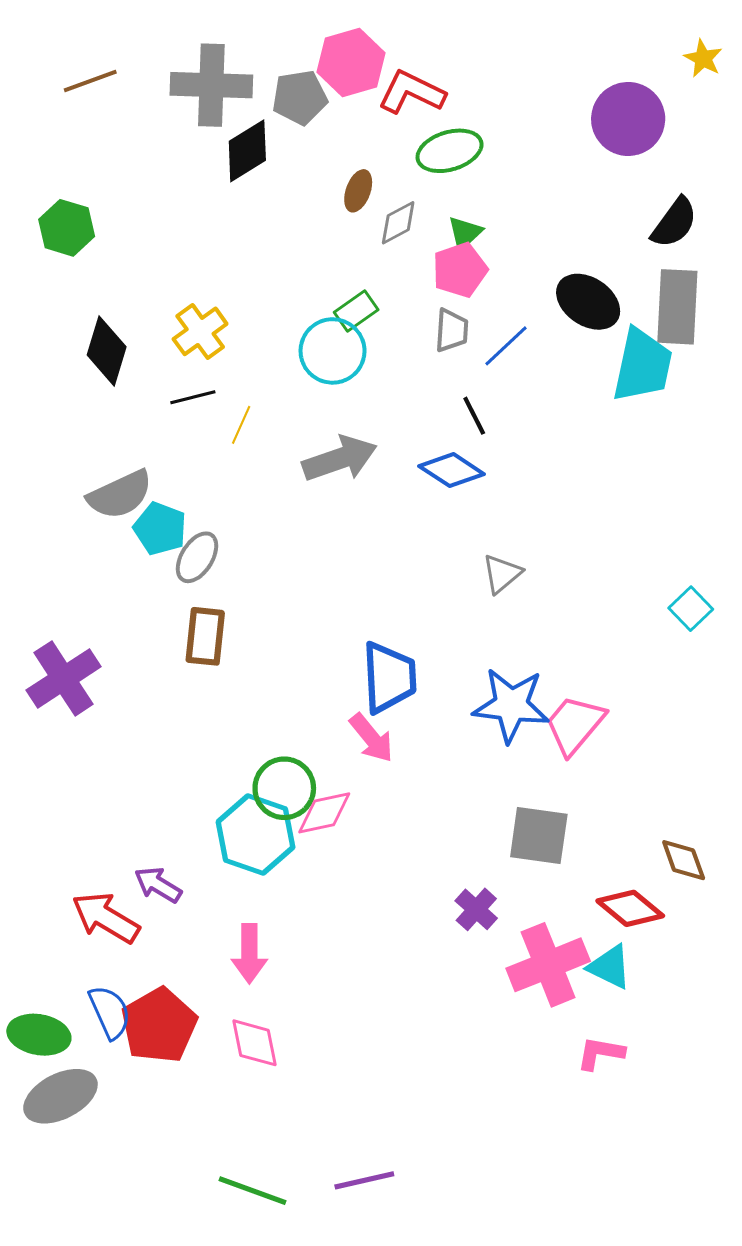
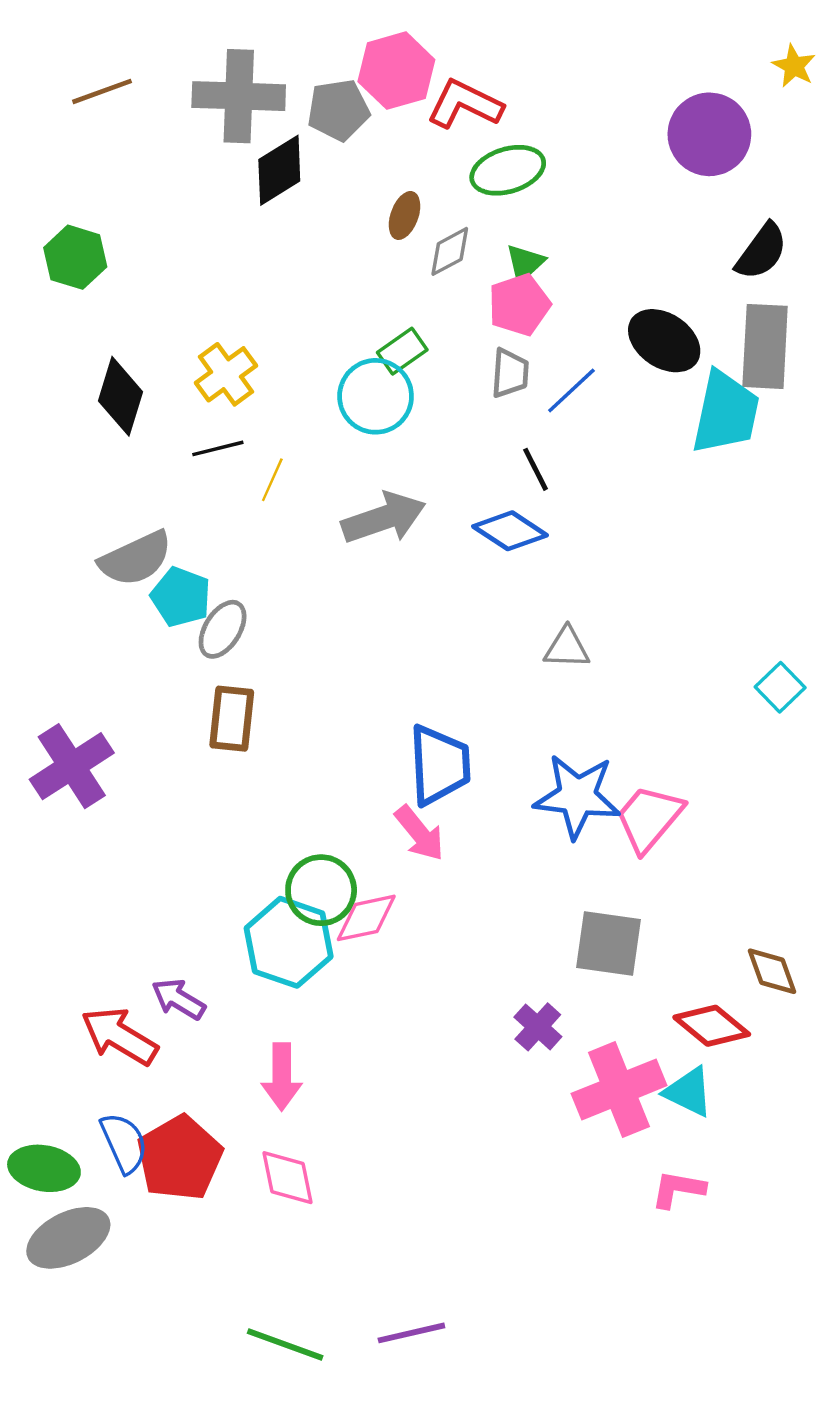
gray triangle: (502, 574) -> (567, 648), turned 42

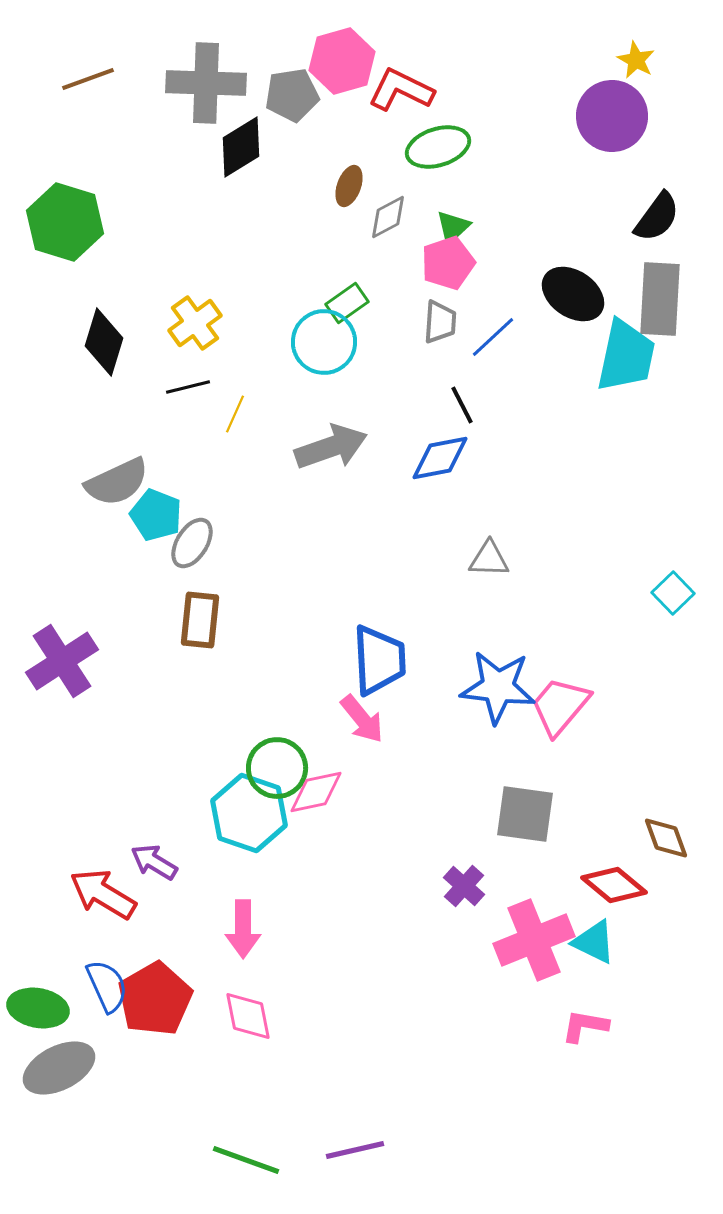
yellow star: (794, 66) -> (636, 60), moved
green hexagon: (75, 257) -> (65, 222), size x1.4
blue diamond: (510, 531) -> (440, 458), turned -44

